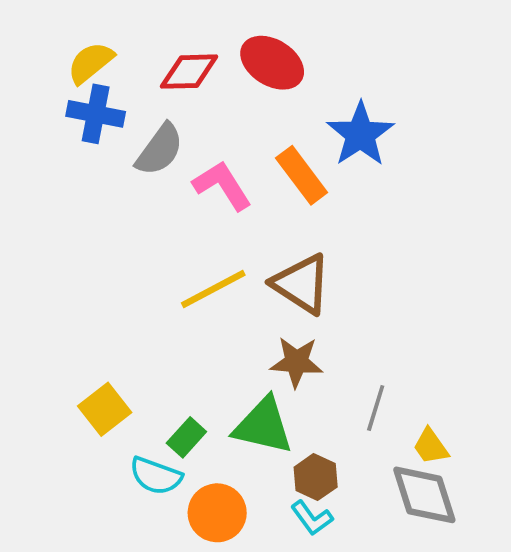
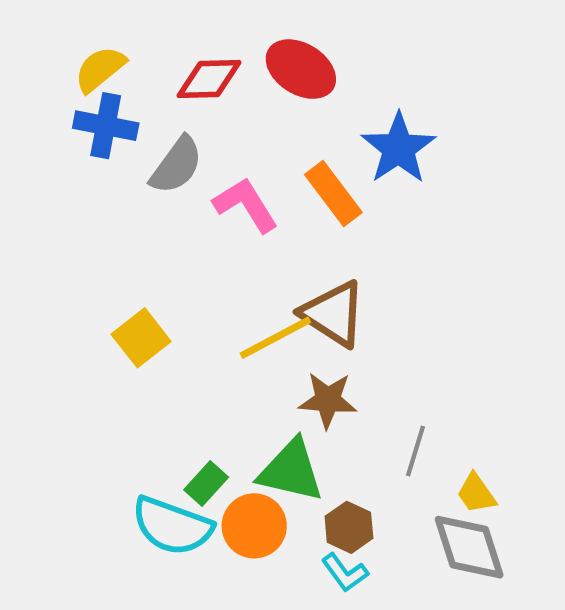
yellow line: (213, 289) -> (275, 338), moved
yellow square: (105, 409) -> (141, 338), moved
cyan semicircle: (156, 476) -> (172, 526), size x1.4
orange circle: (217, 513) -> (254, 526), moved

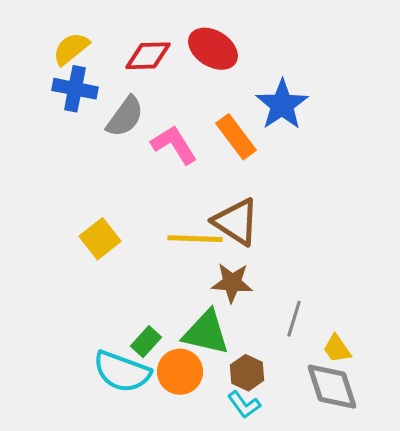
yellow line: (275, 338) -> (195, 239), turned 30

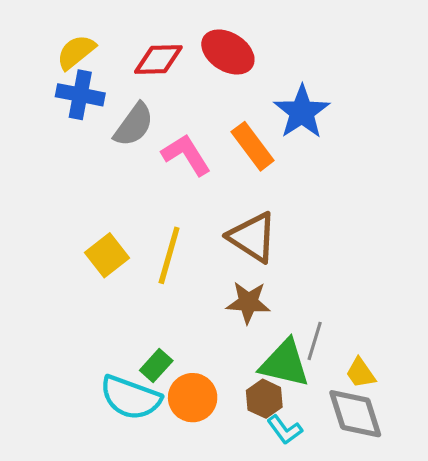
yellow line: (195, 239) -> (169, 255), moved, turned -76
green triangle: (206, 333) -> (285, 363), moved
cyan L-shape: (244, 405) -> (285, 430), moved

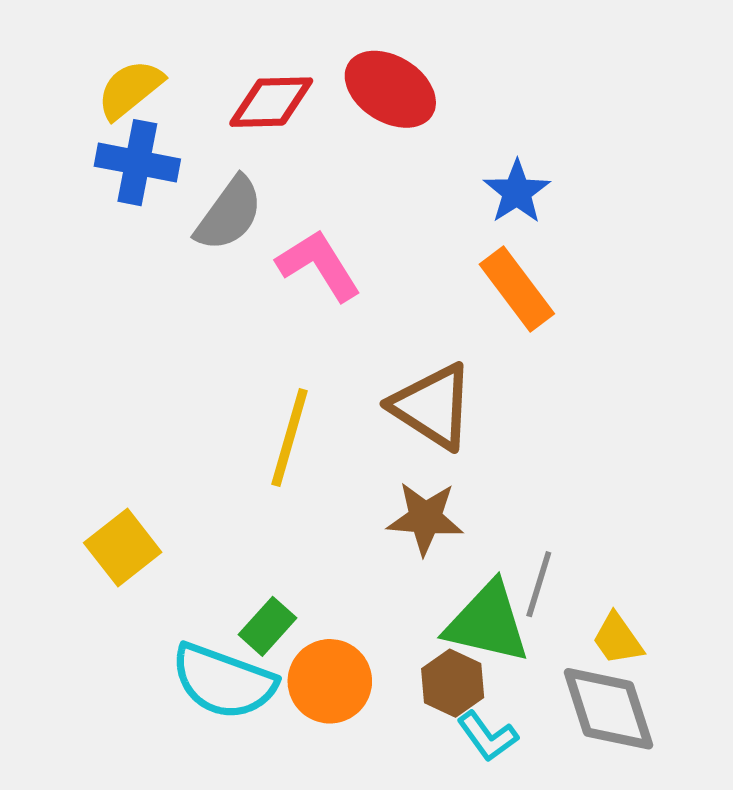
blue star: (302, 112) -> (517, 192), size x0.7
orange rectangle: (253, 146) -> (517, 289), moved
yellow square: (107, 255) -> (123, 547), moved

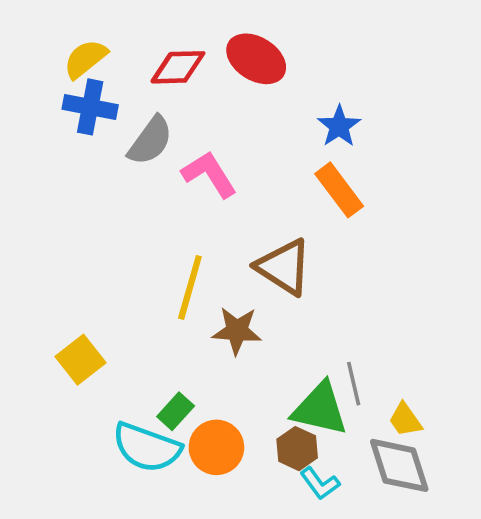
brown star: (425, 518) -> (237, 331), moved
gray line: (539, 584) -> (354, 384), turned -30

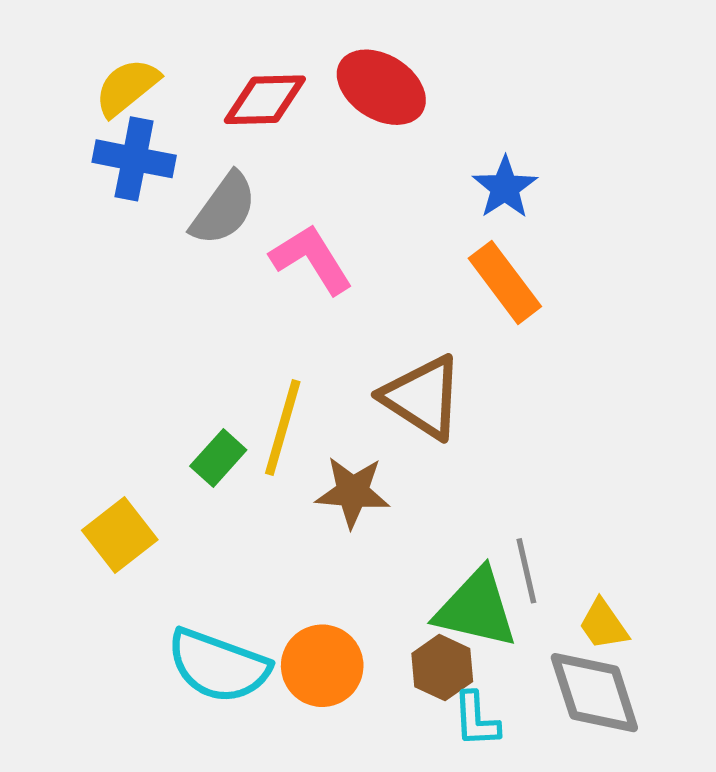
green rectangle: (176, 411) -> (218, 458), moved
cyan L-shape: (320, 483) -> (476, 720), turned 33

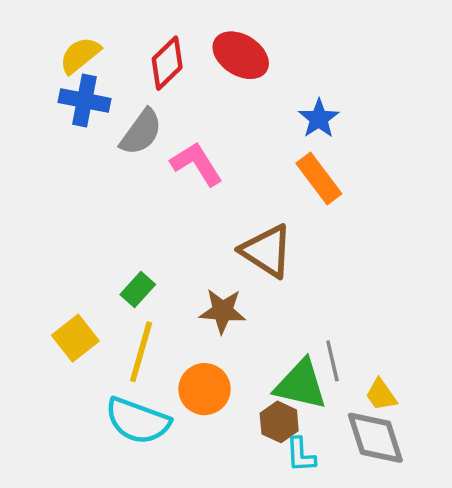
red diamond: (265, 100) -> (167, 63), turned -42
yellow line: (283, 428) -> (141, 352), moved
orange circle: (322, 666) -> (204, 389), moved

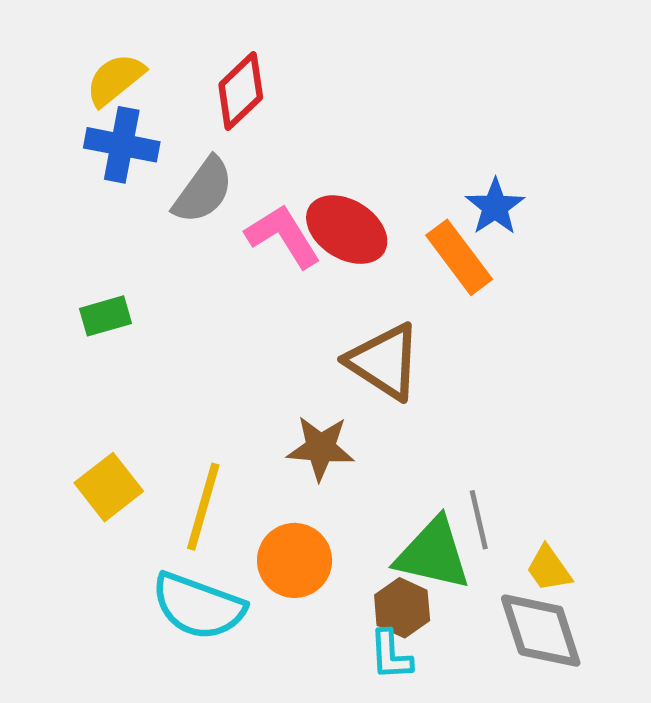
red ellipse: (241, 55) -> (347, 230), moved
blue star: (319, 119) -> (495, 207), moved
green rectangle: (138, 289) -> (105, 316), moved, turned 32
cyan L-shape: (301, 455) -> (391, 655), moved

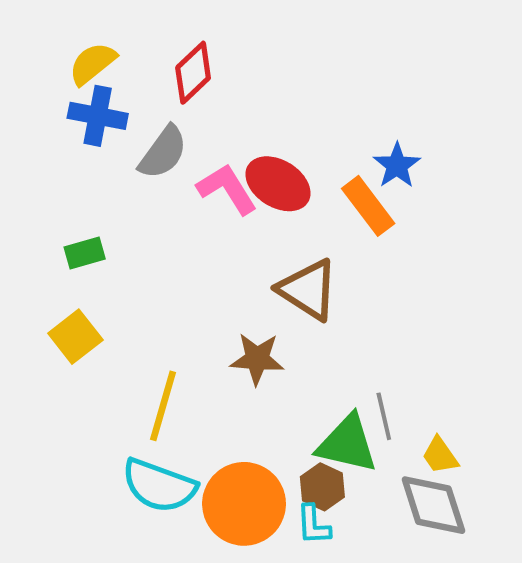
yellow square: (109, 487) -> (75, 337), moved
orange circle: (295, 560) -> (244, 504), moved, size x1.4

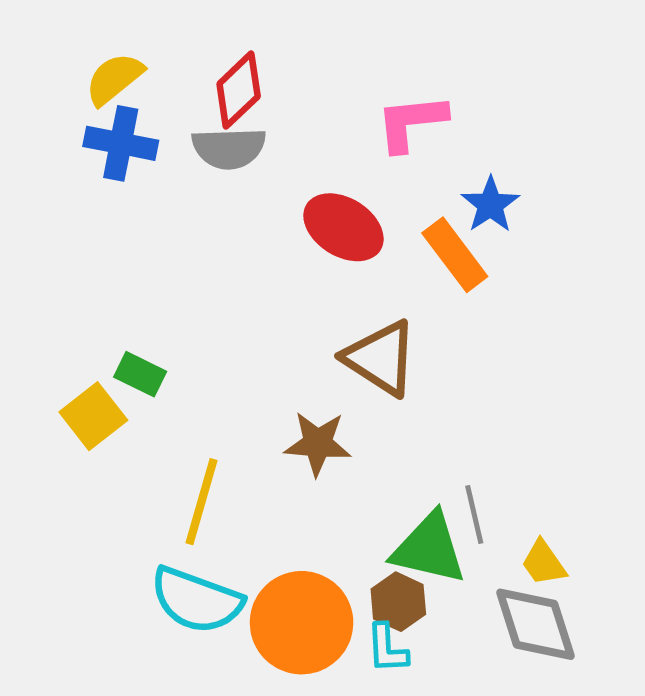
gray semicircle: (163, 152) -> (229, 148), moved, turned 52
pink L-shape: (227, 189) -> (411, 122), moved, turned -64
green rectangle: (85, 253) -> (140, 374), moved, turned 42

